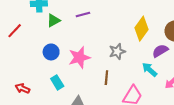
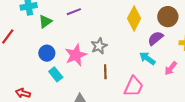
gray star: (117, 51) -> (99, 46), moved
cyan rectangle: (57, 82) -> (56, 74), moved

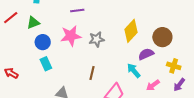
green triangle: (45, 21) -> (33, 23), moved
gray star: (99, 46) -> (97, 39), moved
pink star: (76, 55) -> (71, 36), moved

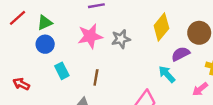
blue circle: (43, 42) -> (45, 44), moved
brown line: (92, 73) -> (96, 77), moved
pink arrow: (153, 85) -> (200, 89), moved

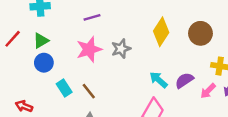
purple semicircle: (181, 54) -> (184, 80), moved
cyan arrow: (167, 74) -> (159, 80), moved
brown line: (96, 77) -> (89, 91), moved, turned -42

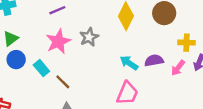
purple semicircle: (184, 80) -> (154, 60), turned 30
cyan rectangle: (64, 88) -> (41, 68), moved

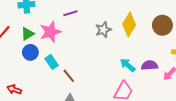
gray star: (89, 37) -> (103, 30), moved
pink star: (58, 41) -> (50, 32), moved

